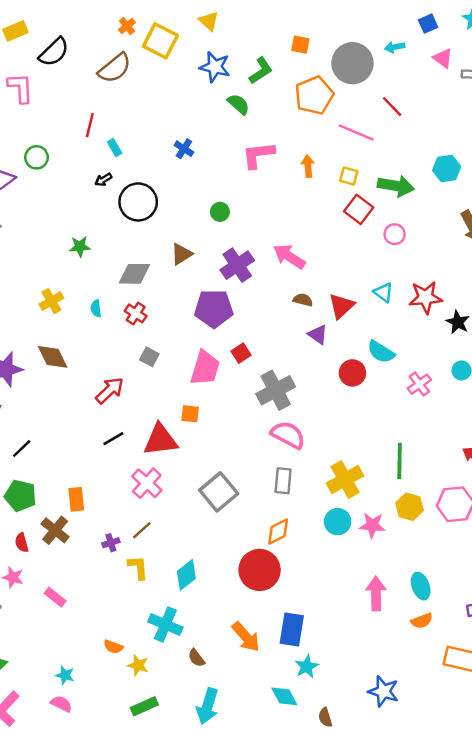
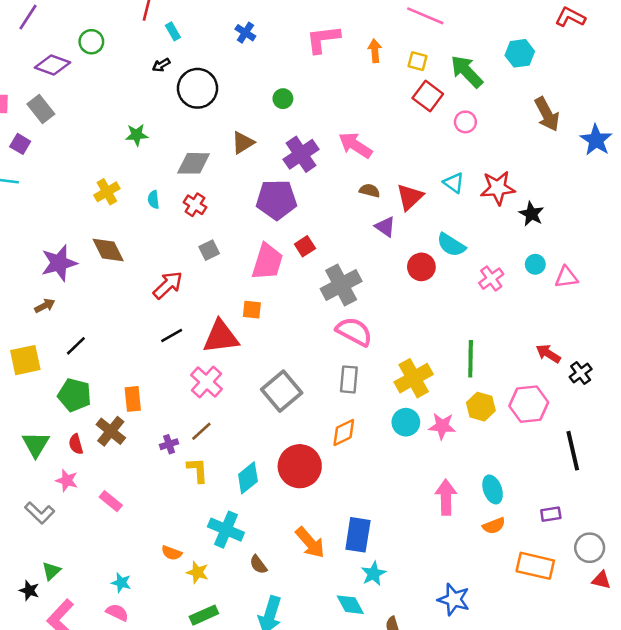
green arrow: (396, 186) -> (467, 71), turned -144
gray square: (149, 357) -> (209, 250), turned 36
red circle: (260, 570) -> (300, 466), moved

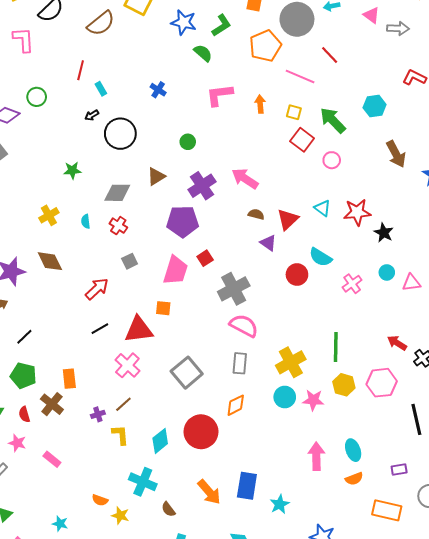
cyan star: (374, 574) -> (280, 504), moved

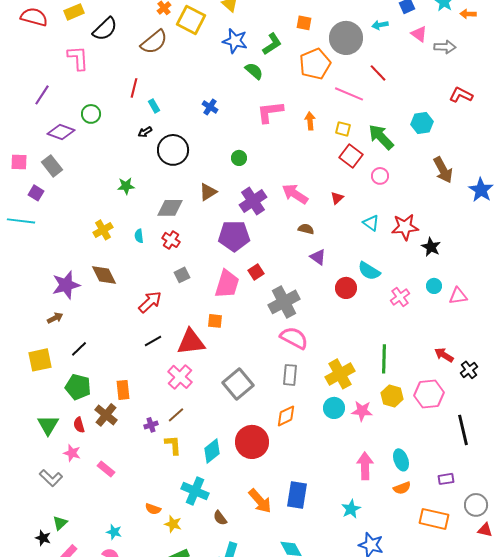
red triangle: (288, 219) -> (337, 198), moved, size x0.6
cyan star: (280, 504) -> (351, 509), moved

